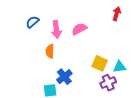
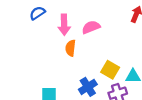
orange semicircle: (50, 51) -> (71, 48), moved
blue cross: (64, 77) -> (88, 87), moved

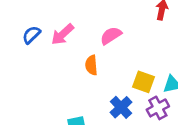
blue semicircle: (37, 13) -> (31, 35), moved
pink arrow: (64, 25) -> (63, 34), moved, turned 60

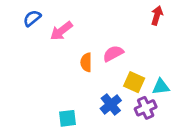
blue semicircle: (31, 35) -> (32, 18), moved
pink semicircle: (111, 36) -> (113, 53), moved

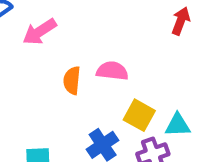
pink semicircle: (113, 53) -> (112, 71), turned 30

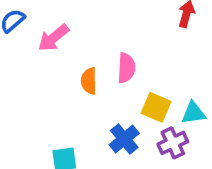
pink semicircle: (112, 71) -> (126, 68), turned 92

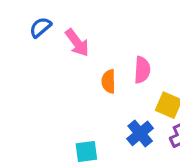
pink arrow: (54, 38) -> (77, 43), turned -88

